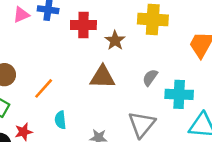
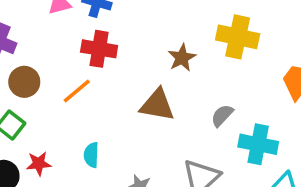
red cross: (83, 25) -> (99, 49), moved
orange line: (44, 88) -> (77, 91), moved

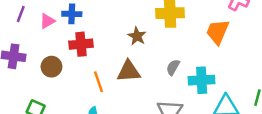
brown circle: (24, 82) -> (51, 67), moved
orange line: (77, 91) -> (99, 82), moved, turned -55

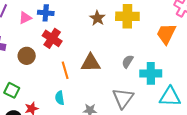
brown star: (137, 36) -> (97, 18), moved
red cross: (81, 44) -> (52, 38), turned 36

